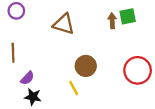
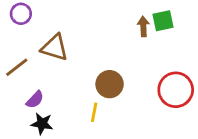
brown triangle: (64, 24) -> (55, 48), moved
brown line: (13, 53) -> (17, 67), turned 54
yellow line: (74, 88) -> (94, 112), turned 40

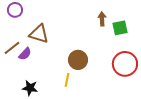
green square: (163, 21) -> (120, 28), moved
purple semicircle: (35, 100) -> (25, 54), moved

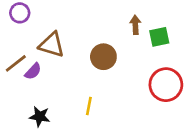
brown circle: (78, 60) -> (103, 57), moved

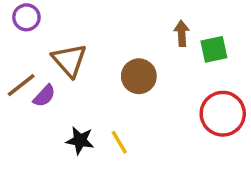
brown triangle: (52, 45) -> (69, 60), turned 32
yellow line: (89, 106) -> (119, 142), turned -42
black star: (40, 117) -> (80, 140), moved

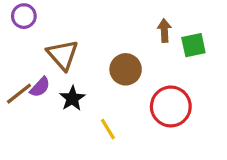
brown line: (21, 85) -> (19, 94), moved
red circle: (223, 114) -> (171, 106), moved
black star: (80, 140) -> (72, 98), moved, turned 30

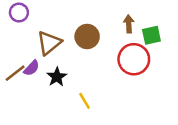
brown triangle: (63, 55) -> (49, 43), turned 32
brown circle: (126, 69) -> (87, 36), moved
red circle: (171, 106) -> (134, 59), moved

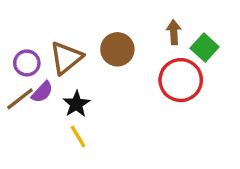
purple circle: (19, 13) -> (27, 63), moved
green square: (151, 35) -> (205, 48), turned -36
yellow line: (85, 101) -> (78, 136), moved

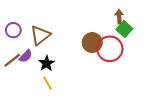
brown arrow: (174, 32) -> (119, 17), moved
brown circle: (117, 49) -> (92, 43), moved
purple circle: (27, 63) -> (13, 30), moved

